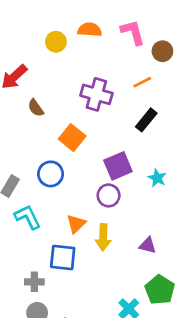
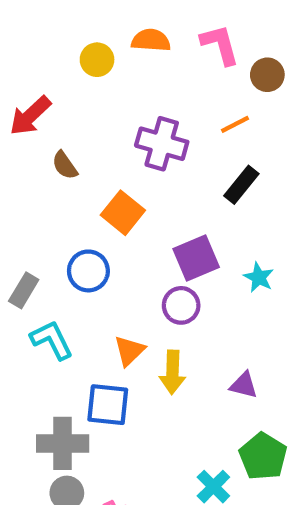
gray cross: (34, 282) -> (63, 443), size x1.6

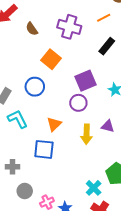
brown semicircle: (65, 165) -> (32, 29), moved
yellow arrow: (172, 372) -> (86, 134), moved
purple triangle: (244, 385) -> (108, 126), moved
gray cross: (63, 443) -> (13, 167), moved, size x0.6

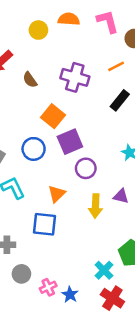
purple square: (85, 81) -> (70, 142), moved

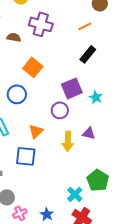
purple cross: (75, 77) -> (41, 24), moved
brown semicircle: (30, 80) -> (14, 37), turned 136
purple square: (70, 142) -> (72, 88), moved
pink cross: (48, 287) -> (20, 213), moved

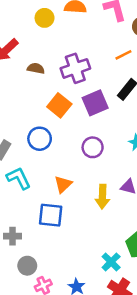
purple cross: (41, 24) -> (75, 68), moved, turned -35
purple square: (72, 88) -> (95, 103), moved
purple circle: (60, 110) -> (93, 147), moved

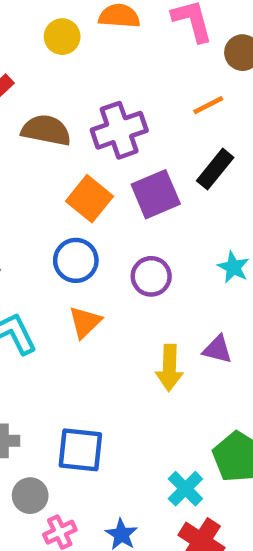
brown semicircle: (36, 68) -> (46, 130), size x1.5
blue circle: (40, 139) -> (76, 260), moved
orange triangle: (63, 184) -> (85, 322), moved
blue square: (51, 215) -> (80, 450), moved

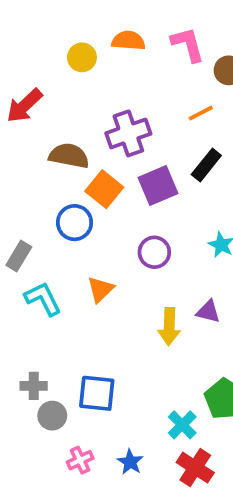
brown semicircle: (46, 130) -> (69, 156), moved
blue circle: (76, 260) -> (75, 223), moved
gray circle: (30, 496) -> (52, 416), moved

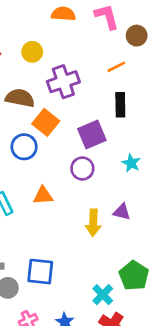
yellow circle: (82, 57) -> (32, 52), moved
black rectangle: (206, 165) -> (120, 105), turned -40
purple square: (158, 185) -> (92, 135), moved
orange triangle: (101, 289) -> (43, 196), turned 40

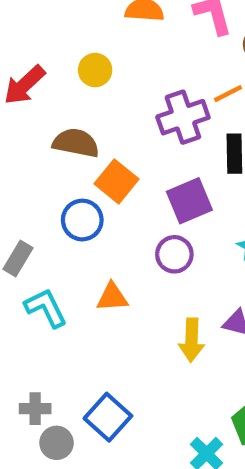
purple cross: (63, 82) -> (183, 117), moved
blue square: (40, 272) -> (108, 417), turned 36

